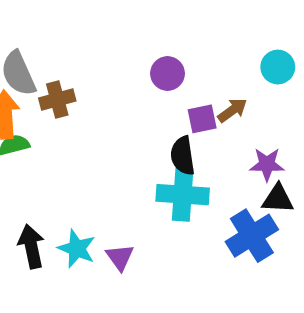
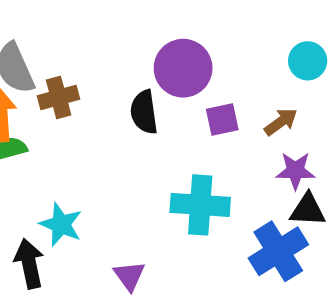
purple circle: (168, 73) -> (183, 68), size x1.5
brown arrow: (232, 110) -> (281, 122), moved
black semicircle: (183, 156) -> (144, 112), moved
cyan star: (77, 249) -> (61, 224), moved

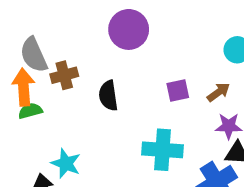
purple circle: (183, 68) -> (129, 29), moved
black semicircle: (144, 112) -> (108, 96), moved

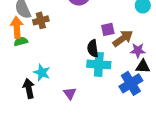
brown arrow: (219, 92) -> (123, 38), moved, size x1.5
black semicircle: (108, 96) -> (93, 48), moved

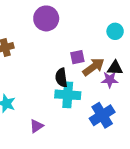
black triangle: (143, 66) -> (115, 68), moved
purple triangle: (70, 93) -> (37, 126), turned 32

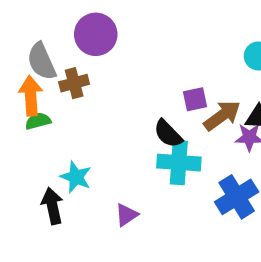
purple circle: (46, 18) -> (96, 34), moved
black semicircle: (61, 78) -> (168, 134), turned -36

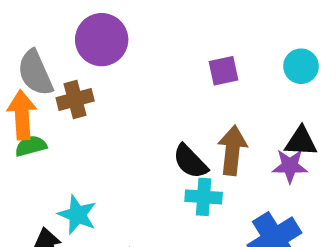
purple square: (195, 99) -> (223, 71), moved
brown arrow: (222, 116) -> (232, 150), moved, turned -48
cyan cross: (179, 163) -> (204, 197), size x0.7

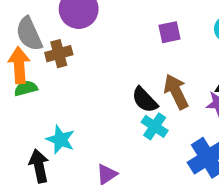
brown arrow: (232, 150) -> (176, 92), turned -32
cyan cross: (204, 197) -> (155, 126), turned 30

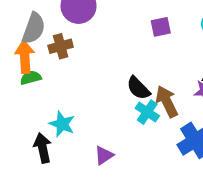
gray semicircle: (29, 34) -> (34, 28), turned -136
brown arrow: (176, 92) -> (167, 102), moved

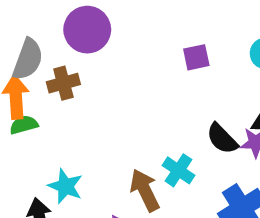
black semicircle: (138, 88) -> (222, 139), moved
brown arrow: (167, 102) -> (145, 190), moved

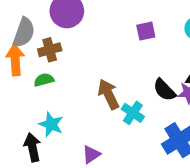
green semicircle: (24, 125) -> (44, 80), moved
brown arrow: (145, 190) -> (108, 94), moved

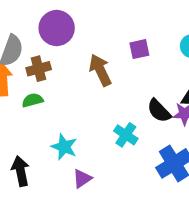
brown arrow: (108, 94) -> (100, 70), moved
cyan star: (51, 124) -> (64, 147), moved

